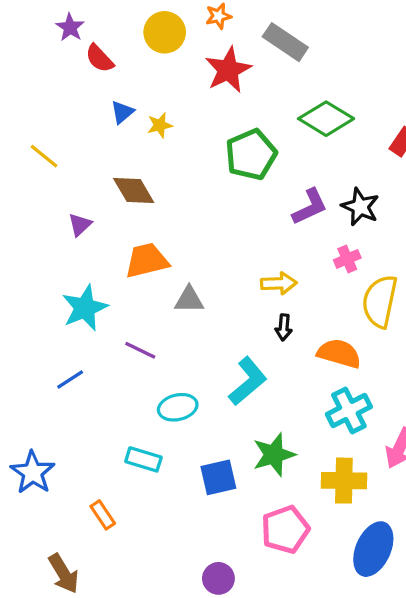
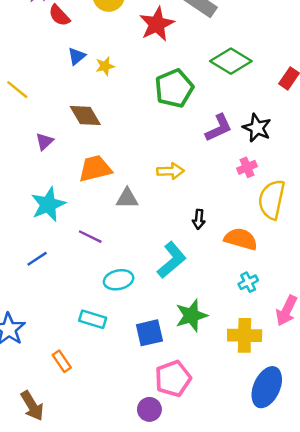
yellow arrow: (279, 283) -> (170, 171), moved
cyan cross: (349, 411) -> (248, 282), size x0.6
pink pentagon: (285, 530) -> (173, 379), moved

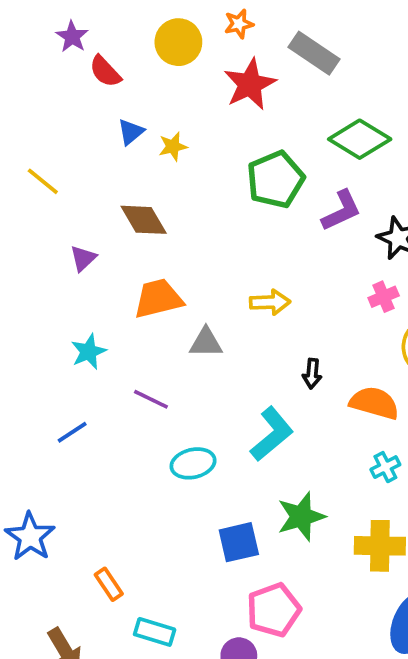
purple L-shape: (219, 128) -> (341, 211), moved
cyan star: (48, 204) -> (89, 352), size x0.7
cyan rectangle: (93, 319) -> (155, 632), moved

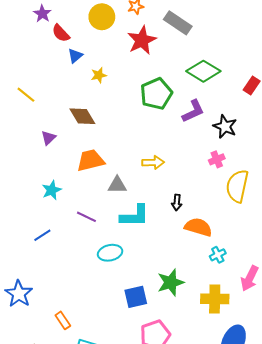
blue triangle: (131, 132) -> (75, 56), moved
orange semicircle: (374, 403) -> (198, 227), moved
cyan L-shape: (272, 434) -> (135, 216), moved, turned 40

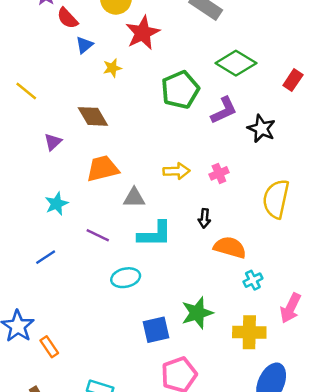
red star: (142, 40) -> (143, 33), moved
pink cross: (217, 159) -> (219, 173), moved
orange rectangle: (63, 320) -> (49, 347), moved

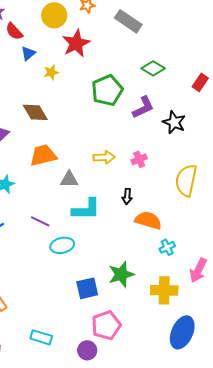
green diamond: (236, 63) -> (153, 68), size x0.7
purple line: (98, 235) -> (40, 221), moved

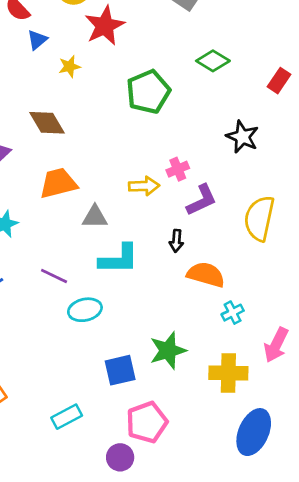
purple L-shape: (143, 107) -> (202, 200), moved
pink cross: (139, 159) -> (178, 169), moved
cyan rectangle: (41, 337) -> (67, 417), moved, turned -45

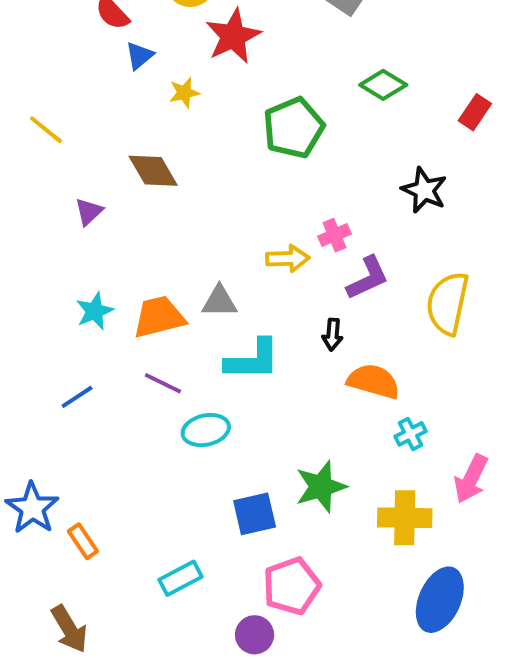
orange trapezoid: (58, 183) -> (159, 317), moved

